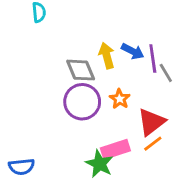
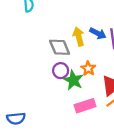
purple circle: (82, 102) -> (61, 71), size x0.6
green star: (99, 164) -> (73, 80), moved

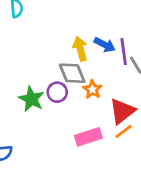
gray diamond: (60, 47) -> (72, 73), moved
green star: (73, 80) -> (31, 99), moved

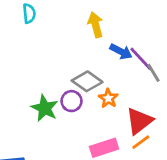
yellow arrow: (80, 49) -> (96, 25), moved
purple line: (124, 52) -> (141, 59), turned -35
gray diamond: (72, 73) -> (87, 81), turned -32

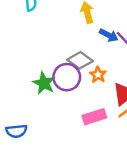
purple circle: (71, 101) -> (67, 77), size x1.5

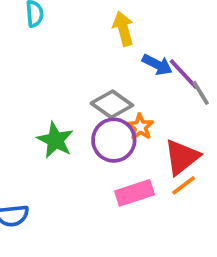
purple circle: (67, 77) -> (114, 140), moved

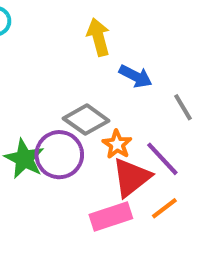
purple line: (184, 74) -> (162, 159), moved
purple circle: (114, 140) -> (59, 155), moved
red triangle: (182, 157) -> (131, 177), moved

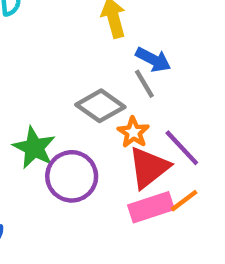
gray line: (183, 107) -> (144, 84), moved
purple circle: (59, 155) -> (72, 176), moved
pink rectangle: (111, 217) -> (151, 207), moved

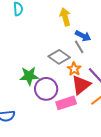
green star: (34, 148) -> (29, 76), turned -30
pink rectangle: (151, 207) -> (66, 103), moved

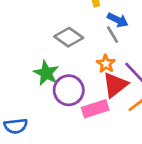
gray diamond: (59, 57) -> (69, 37), moved
green star: (29, 76) -> (46, 73), turned 30

